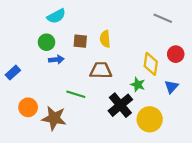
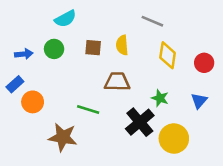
gray line: (163, 18) -> (152, 21), moved
blue arrow: (56, 60) -> (24, 54), moved
yellow diamond: (151, 64) -> (168, 55), moved
orange circle: (28, 107) -> (33, 102), moved

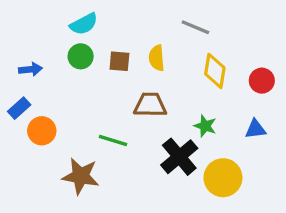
green circle: (54, 49) -> (81, 56), moved
blue triangle: (199, 101) -> (255, 129), turned 42

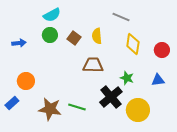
brown square: (119, 61) -> (74, 38), turned 32
blue rectangle: (19, 108) -> (12, 103), moved
green line: (113, 140) -> (77, 107), moved

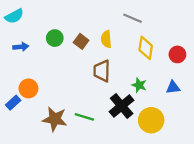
cyan semicircle: (52, 15) -> (14, 16), moved
brown trapezoid: (93, 65) -> (102, 71), turned -90
blue rectangle: (12, 103) -> (13, 103), moved

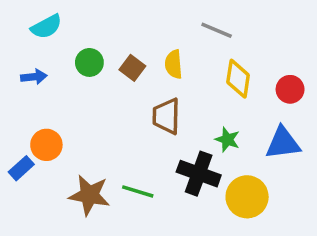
cyan semicircle: (14, 16) -> (46, 27), moved
blue triangle: (173, 87) -> (283, 143), size x1.5
black cross: (122, 106) -> (199, 174), turned -30

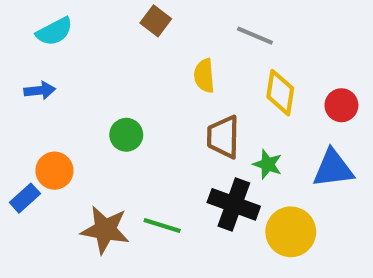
green circle: (89, 62) -> (126, 135), moved
brown square: (132, 68) -> (156, 21), moved
brown trapezoid: (166, 116) -> (223, 137), moved

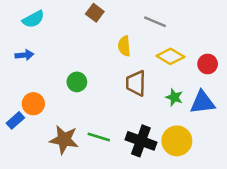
yellow diamond: (280, 93) -> (170, 56), turned -68
green star: (268, 164) -> (174, 97), moved
black cross: (234, 204) -> (141, 141), moved

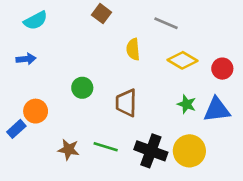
brown trapezoid: (136, 83) -> (126, 103), moved
brown star: (64, 140) -> (69, 150), size x0.7

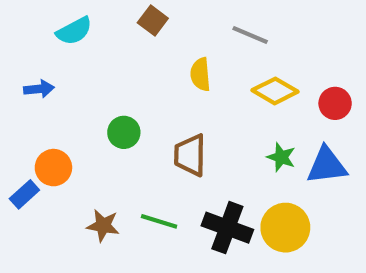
cyan semicircle: (36, 20) -> (74, 31), moved

